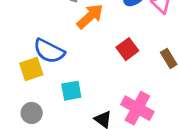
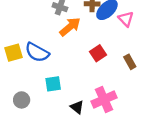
yellow square: (31, 69) -> (13, 53), moved
pink cross: (137, 108) -> (104, 99), turned 35

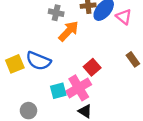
red square: (98, 53) -> (92, 67), moved
pink cross: (104, 99) -> (79, 88), moved

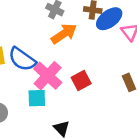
pink cross: (79, 88) -> (48, 76), moved, turned -30

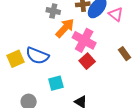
pink cross: (48, 76) -> (84, 40), moved

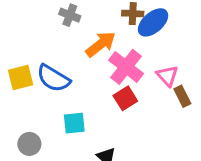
gray cross: (53, 11) -> (70, 15), moved
pink triangle: (116, 14) -> (167, 76), moved

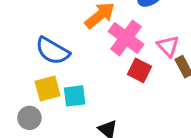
yellow square: (21, 77) -> (48, 89), moved
red square: (125, 98) -> (139, 70), moved, turned -30

